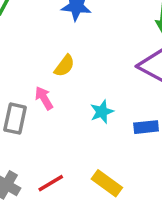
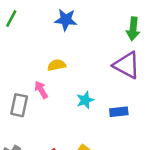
yellow semicircle: (64, 66) -> (57, 65), turned -138

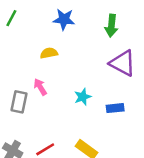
green arrow: (133, 29) -> (111, 26), moved
yellow semicircle: (57, 65) -> (49, 53), moved

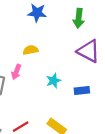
yellow semicircle: (49, 53) -> (31, 50), moved
pink arrow: (40, 87) -> (16, 72), turned -128

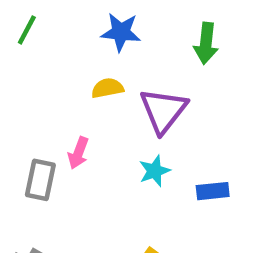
yellow semicircle: (31, 50) -> (107, 88), moved
purple triangle: (89, 51) -> (163, 110), moved, turned 40

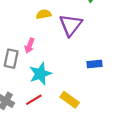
cyan star: (154, 171) -> (40, 74), moved, size x1.5

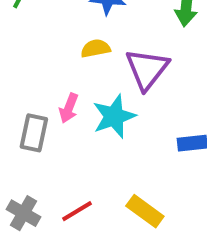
cyan star: (40, 74) -> (114, 116), moved

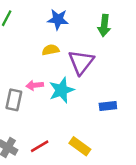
pink arrow: (69, 108) -> (35, 85), turned 63

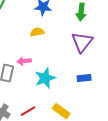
purple triangle: (81, 62) -> (82, 42), moved
cyan star: (62, 90) -> (45, 78), moved

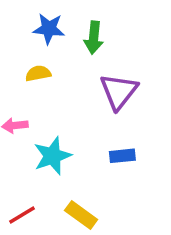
green arrow: (81, 12) -> (94, 38), moved

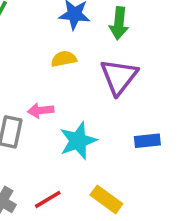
purple triangle: (119, 91) -> (119, 77), moved

